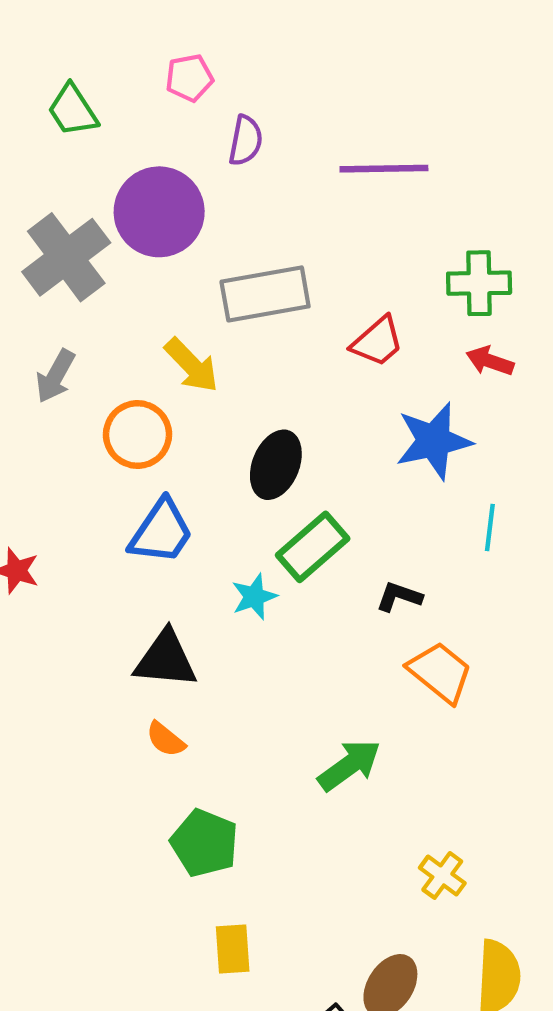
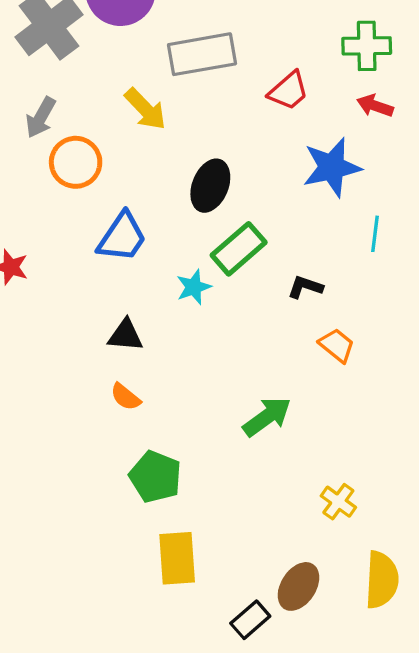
orange circle: (138, 434) -> (76, 162), moved
black triangle: (166, 659) -> (125, 335), size x0.7
orange trapezoid: (440, 672) -> (337, 345), size x0.7
yellow rectangle: (233, 949) -> (177, 558), size x1.4

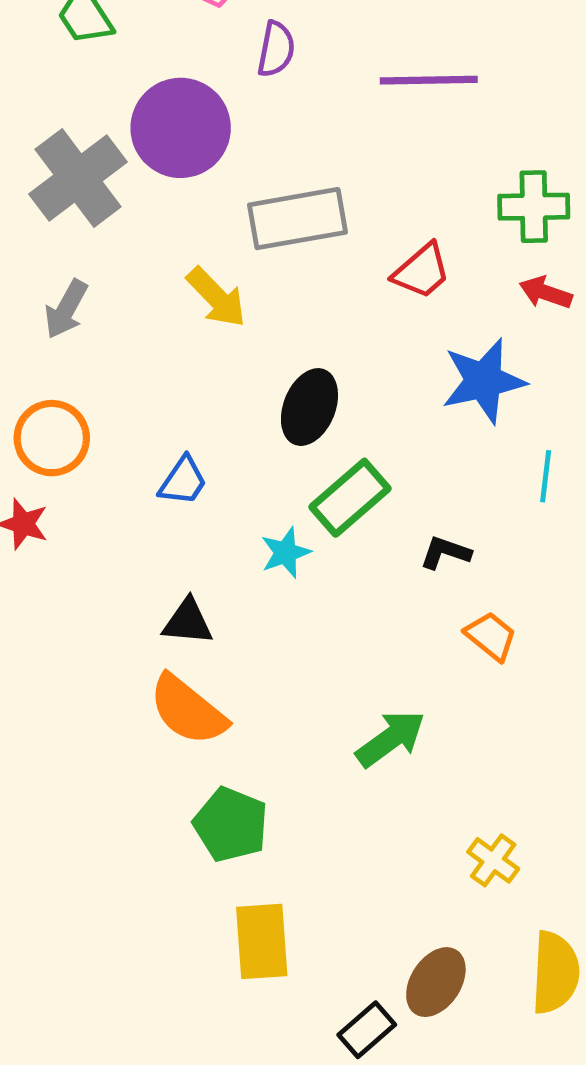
orange circle: (76, 162) -> (52, 438), moved
blue trapezoid: (122, 237) -> (183, 481), size x0.7
orange semicircle: (125, 397) -> (188, 710), size x1.8

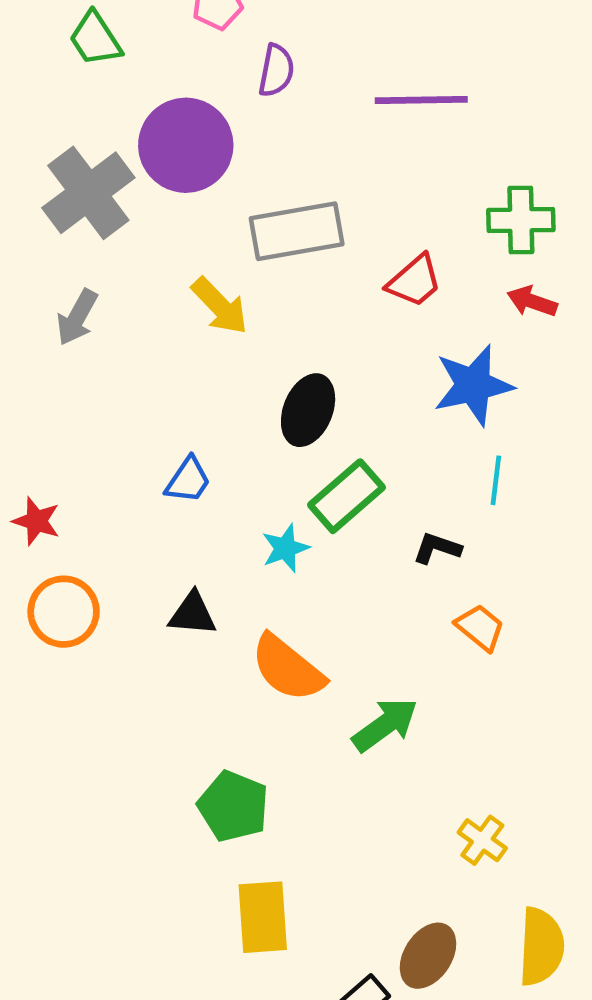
orange circle: (52, 438) -> (64, 612), moved
cyan line: (546, 476) -> (496, 480), moved
orange semicircle: (188, 710) -> (288, 668), moved

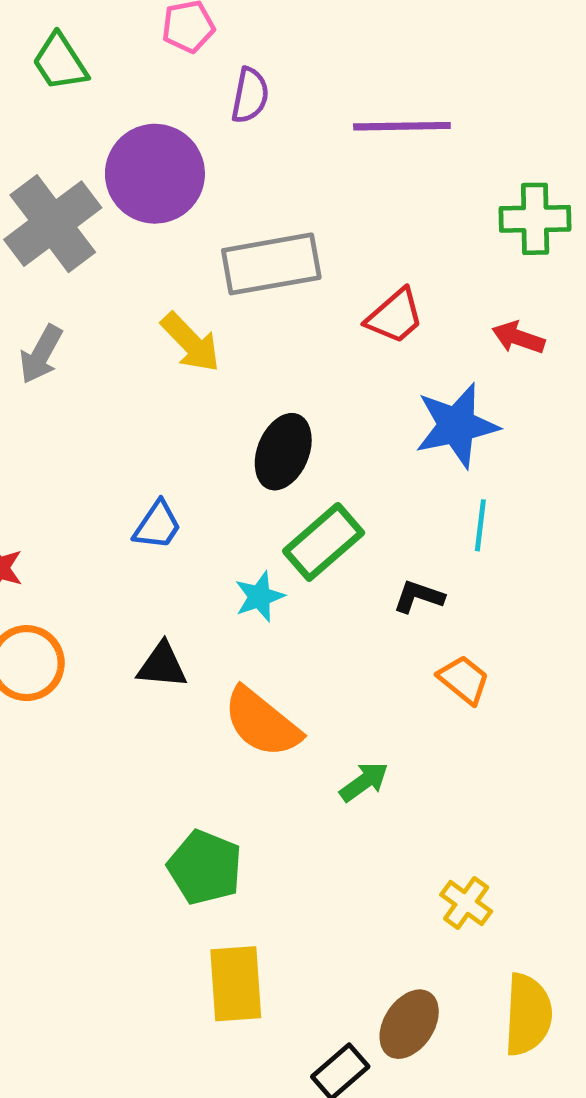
green cross: (521, 220) -> (535, 219), moved
green arrow: (385, 725) -> (364, 782), size x0.7

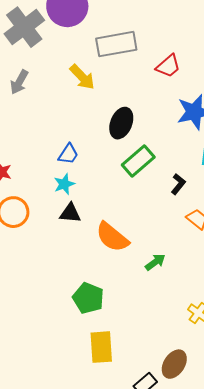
cyan star: (259, 597) -> (64, 184), moved
black L-shape: (419, 597) -> (178, 184), turned 110

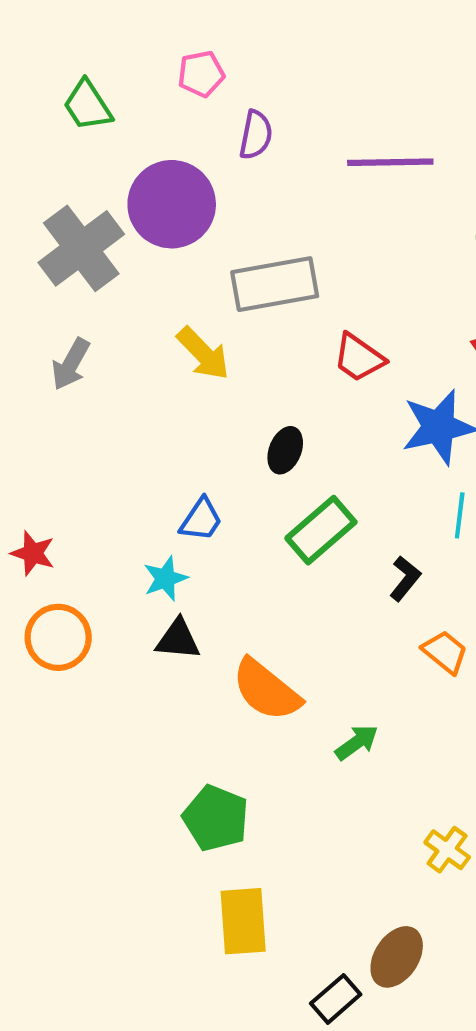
red trapezoid: (168, 66) -> (359, 358), moved, turned 76
black ellipse: (121, 123) -> (285, 450), size x0.7
blue trapezoid: (68, 154) -> (201, 520), moved

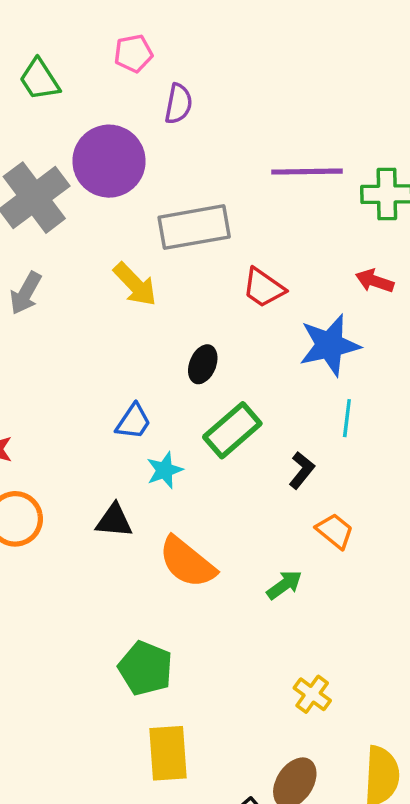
purple line: (390, 162) -> (307, 172), moved
cyan star: (165, 578) -> (165, 470), moved
green arrow: (357, 742) -> (284, 585), moved
yellow cross: (447, 850) -> (312, 694), moved

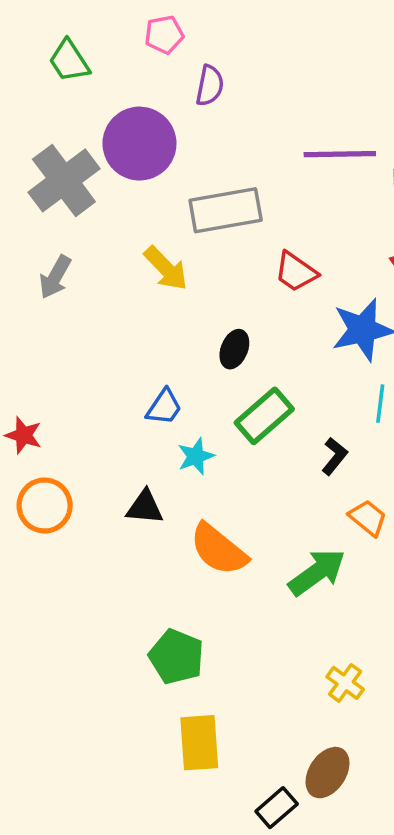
green arrow: (284, 585) -> (317, 572), size x1.6

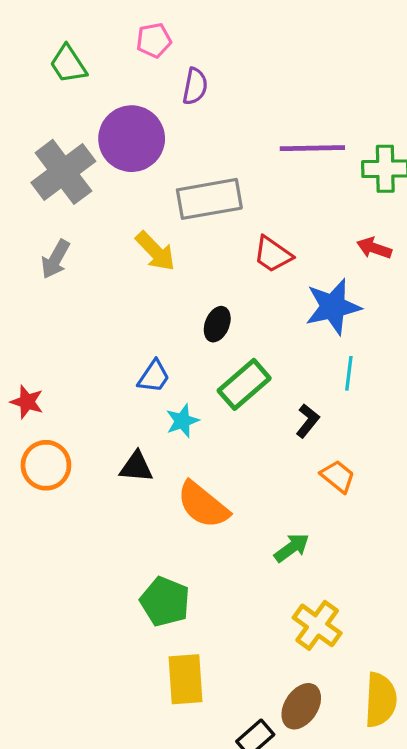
green arrow: (317, 572) -> (292, 548), moved, size x0.7
yellow cross: (345, 683) -> (317, 625), size x1.4

